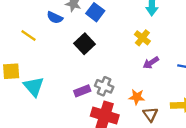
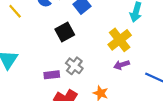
yellow cross: (142, 38) -> (120, 40), size x1.5
gray cross: (104, 86) -> (74, 66), moved

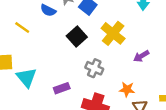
yellow cross: (120, 40) -> (113, 33), moved
purple rectangle: (52, 75) -> (62, 88), moved

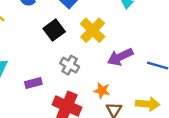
purple arrow: (141, 56) -> (120, 57), size x1.5

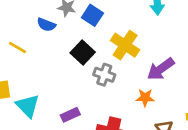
gray cross: (70, 65) -> (104, 75), moved
orange star: (102, 91) -> (145, 98), moved

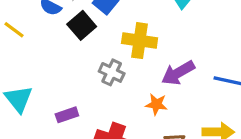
yellow cross: (125, 45) -> (140, 41), turned -32
black square: (83, 53) -> (82, 25), moved

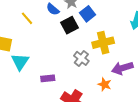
yellow cross: (140, 41) -> (103, 43), turned -35

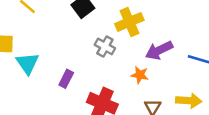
purple rectangle: (48, 78) -> (66, 79), turned -48

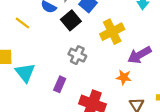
gray cross: (105, 46) -> (77, 55), moved

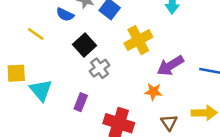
black square: (71, 20) -> (85, 45), moved
gray cross: (77, 55) -> (100, 68), turned 30

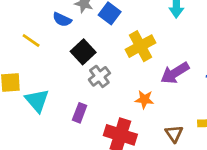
orange star: (153, 92) -> (144, 99), moved

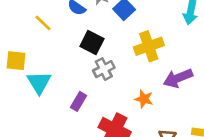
black square: (83, 52) -> (92, 42), turned -30

